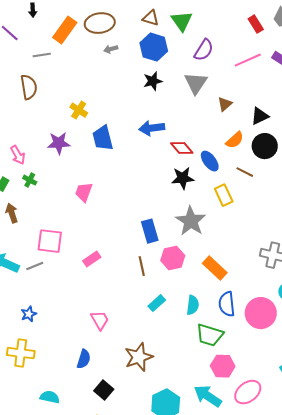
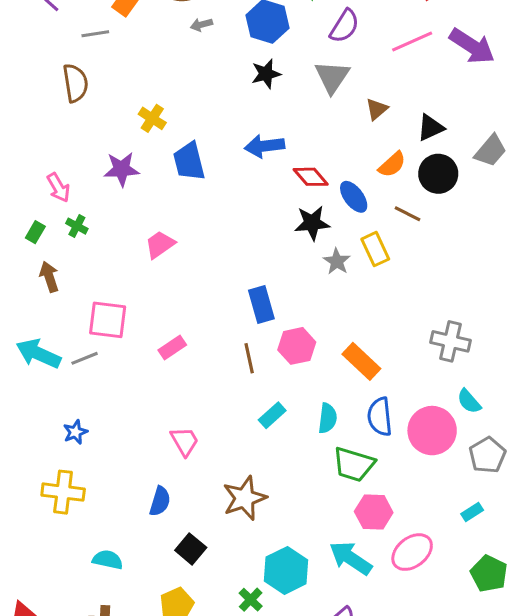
pink trapezoid: (84, 192) -> (160, 244), turned 35
gray star: (191, 221) -> (337, 261), moved, size x0.6

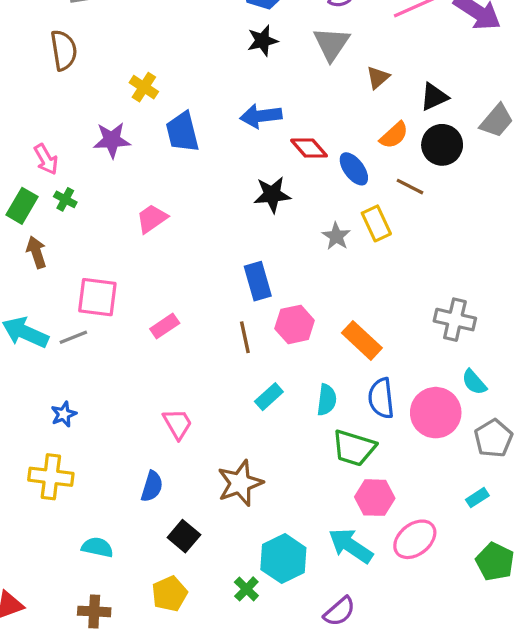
black star: (312, 223) -> (272, 195), moved
green rectangle: (35, 232) -> (22, 206), size x1.5

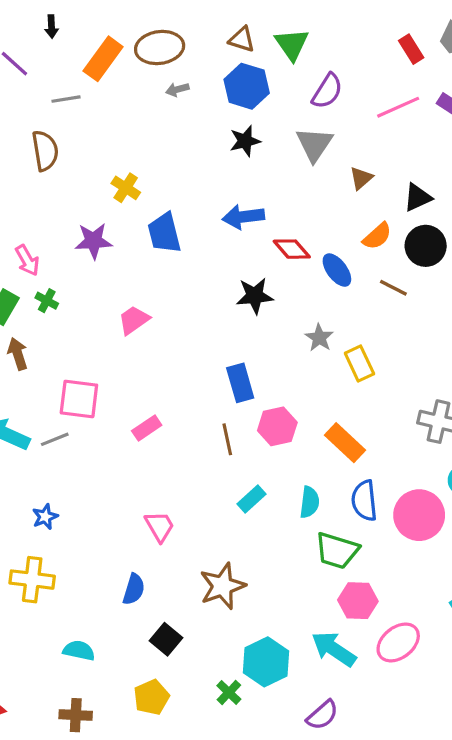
yellow rectangle: (376, 223) -> (359, 364), moved

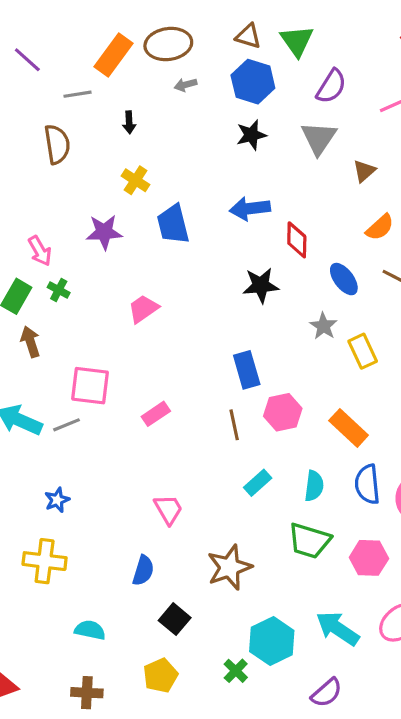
black arrow: (52, 27) -> (129, 122), moved
red diamond: (292, 249) -> (297, 240), turned 42
blue ellipse: (337, 270) -> (344, 279), moved
green trapezoid: (337, 551) -> (309, 541), moved
pink hexagon: (358, 601) -> (369, 558), moved

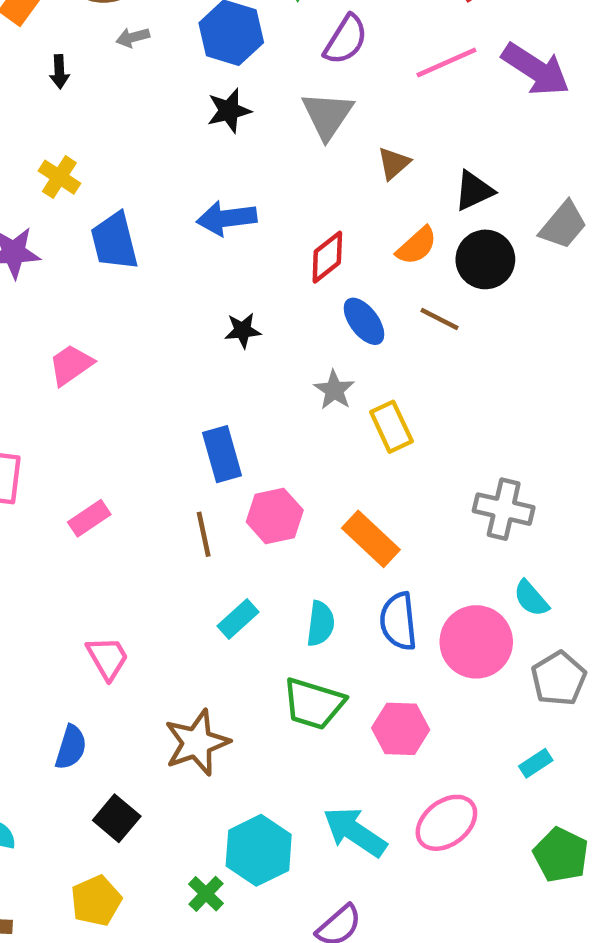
black arrow: (129, 122) -> (59, 72), moved
red diamond: (297, 240) -> (327, 257), moved, turned 51
black star: (261, 285) -> (243, 330), size x0.7

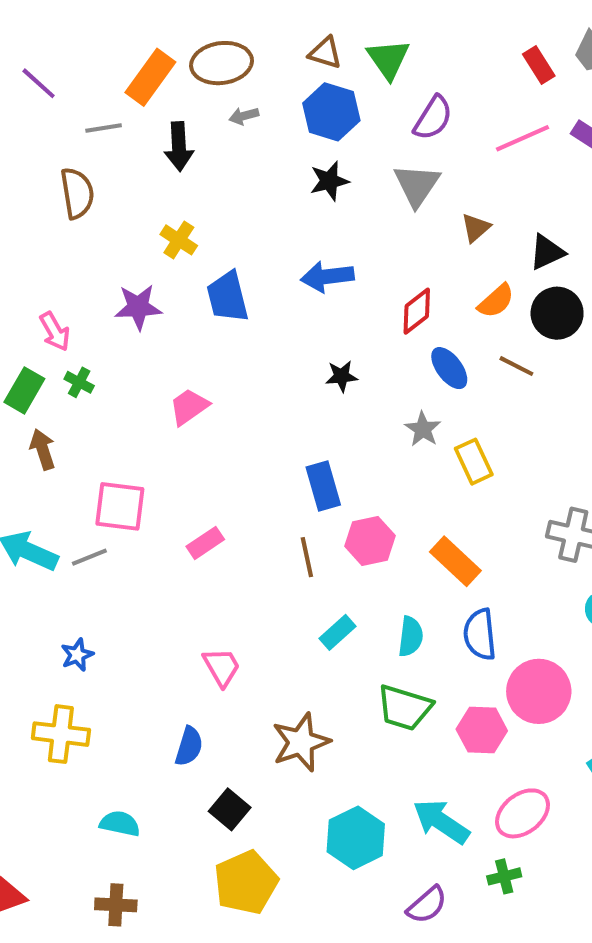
black arrow: (59, 72) -> (179, 146), size x1.6
pink circle: (476, 642) -> (539, 691), moved
green cross: (206, 894) -> (504, 876), moved, turned 32
yellow pentagon: (96, 901) -> (246, 883), moved, size x1.4

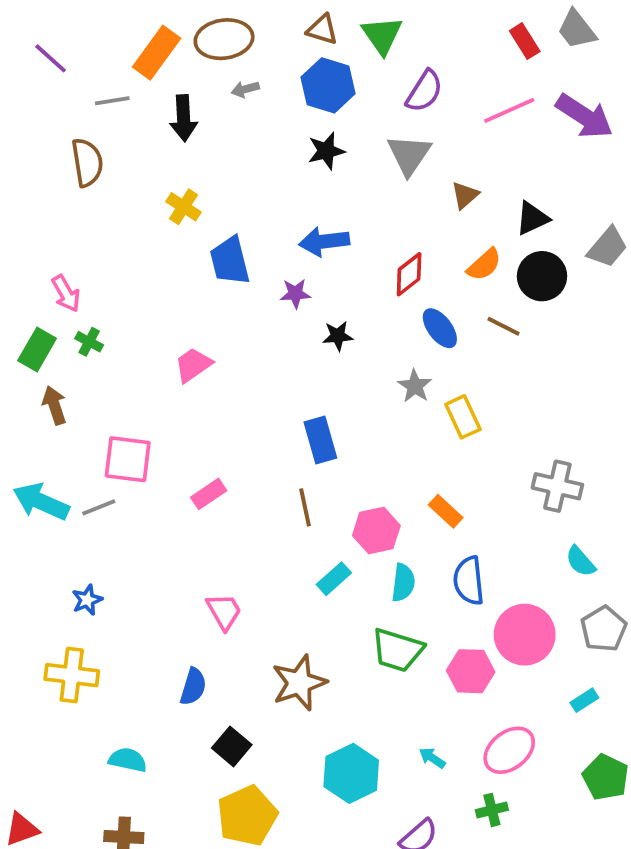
purple star: (138, 307) -> (295, 294), moved, size x0.7
pink hexagon: (370, 541) -> (376, 531), moved
orange rectangle: (455, 561) -> (446, 511), size x0.7
cyan arrow: (441, 822) -> (432, 758), size x0.5

